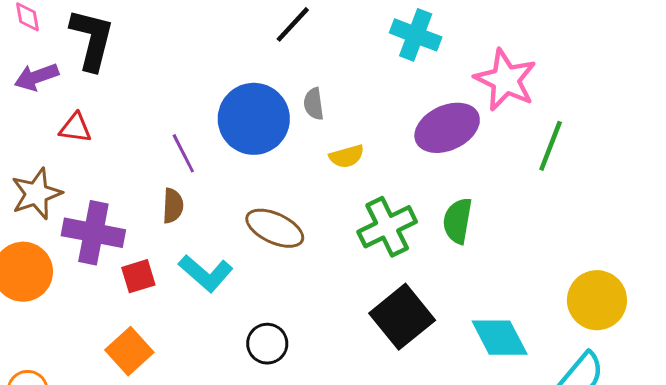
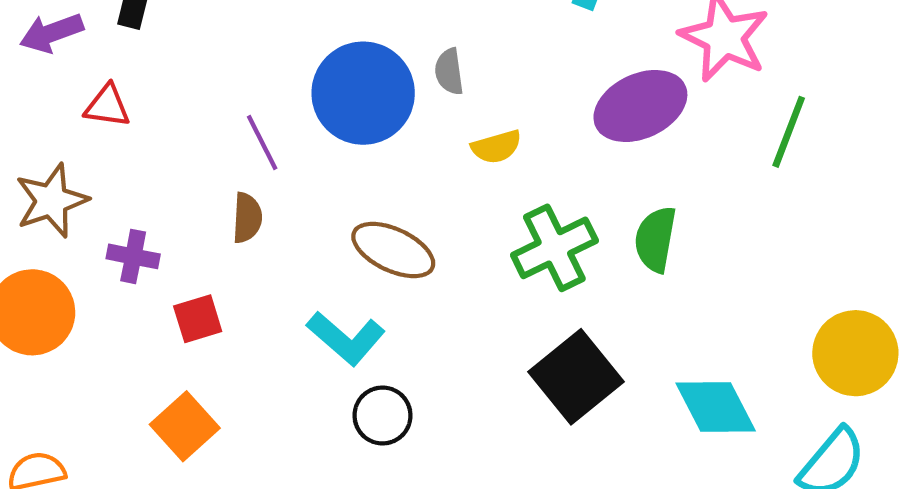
purple cross: (93, 233) -> (133, 256), size x0.6
cyan L-shape: (206, 273) -> (346, 338), moved

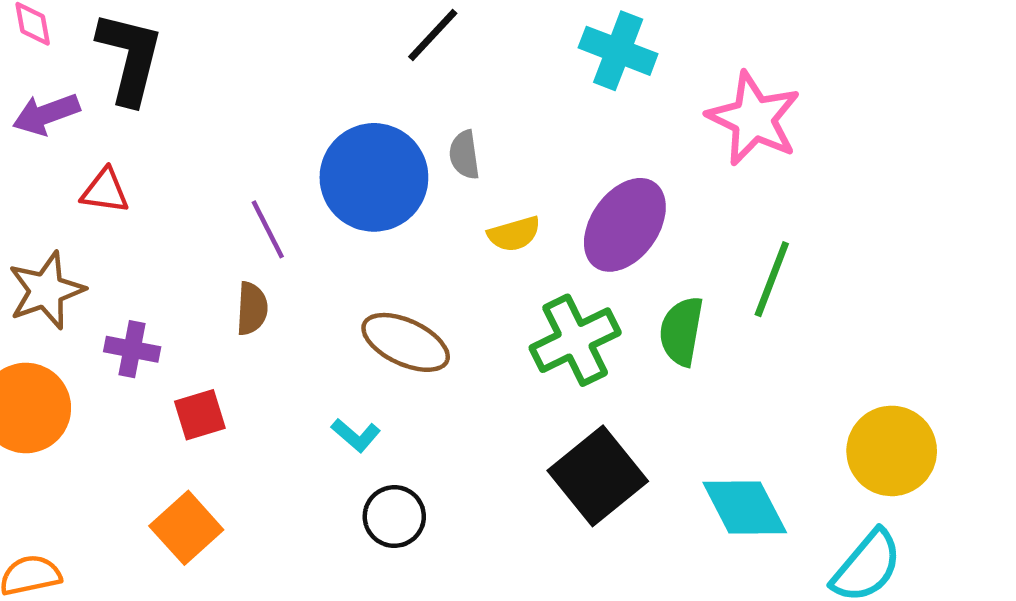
purple ellipse: (640, 106) -> (625, 225), moved, turned -30
green line: (789, 132) -> (772, 279), moved
cyan L-shape: (346, 338) -> (356, 435), size x0.6

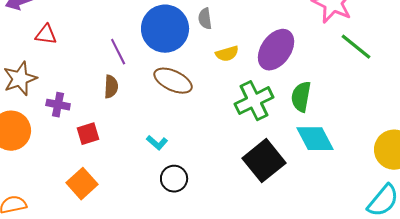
green line: (772, 279) -> (356, 47), moved, turned -72
brown ellipse: (406, 342) -> (173, 81), moved
cyan diamond: (745, 507) -> (315, 139), moved

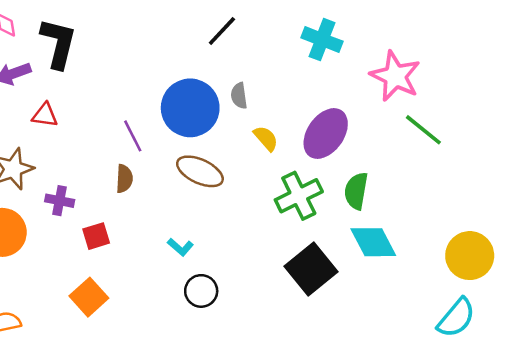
yellow semicircle: (227, 54) -> (266, 138), turned -115

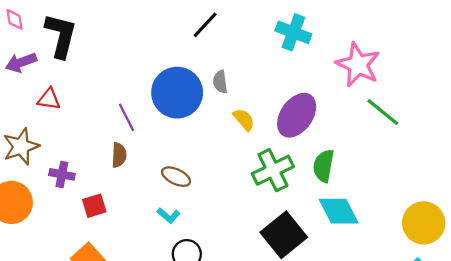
brown ellipse: (200, 171) -> (176, 177), moved, size x0.7

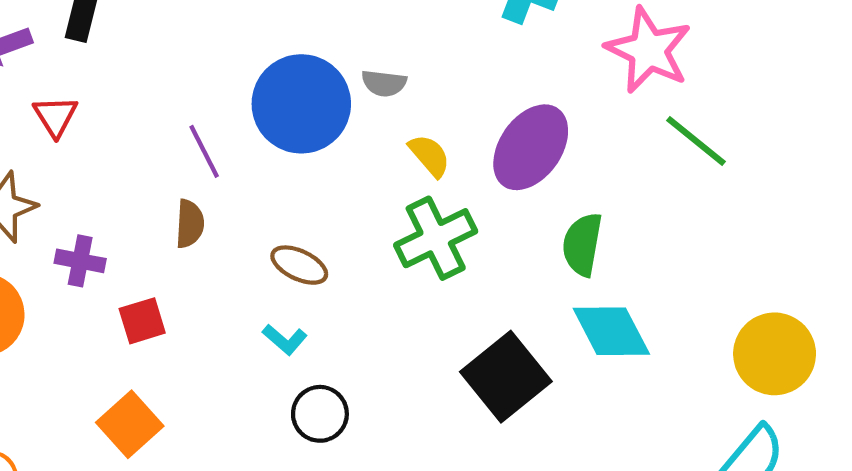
gray semicircle: (220, 82) -> (384, 83), turned -75
red triangle: (49, 99) -> (55, 116), turned 50
green cross: (273, 170) -> (436, 238), moved

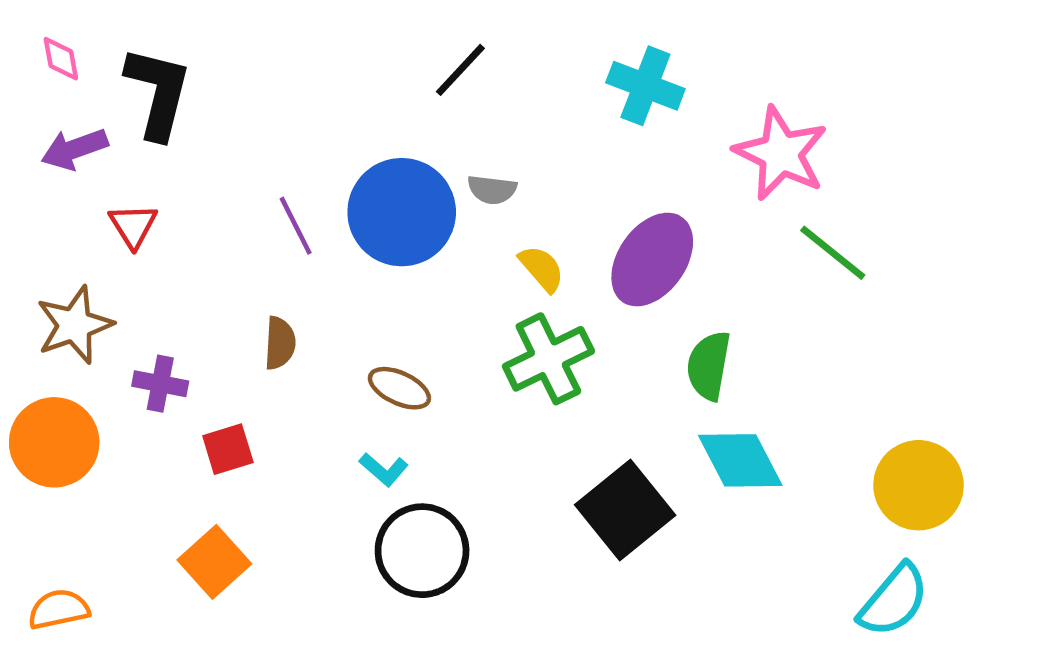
purple line: (204, 151) -> (296, 226), moved
black circle: (320, 414) -> (422, 551), size x1.5

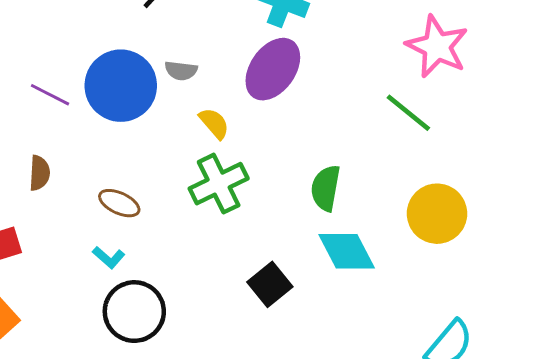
pink star: (781, 153) -> (437, 46), moved
purple line: (296, 226) -> (50, 95), turned -36
purple ellipse: (652, 260) -> (273, 69), moved
yellow circle: (919, 485) -> (437, 214), moved
black square: (625, 510) -> (270, 284), size x0.7

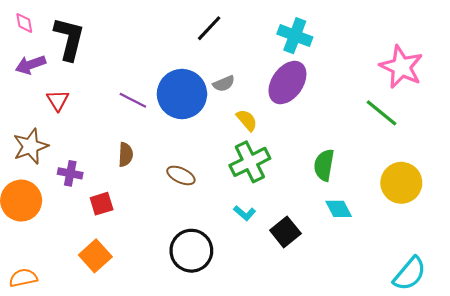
gray semicircle: (181, 71) -> (224, 84), turned -30
cyan diamond: (347, 251) -> (339, 209), size x0.7
cyan L-shape: (109, 257) -> (245, 213), moved

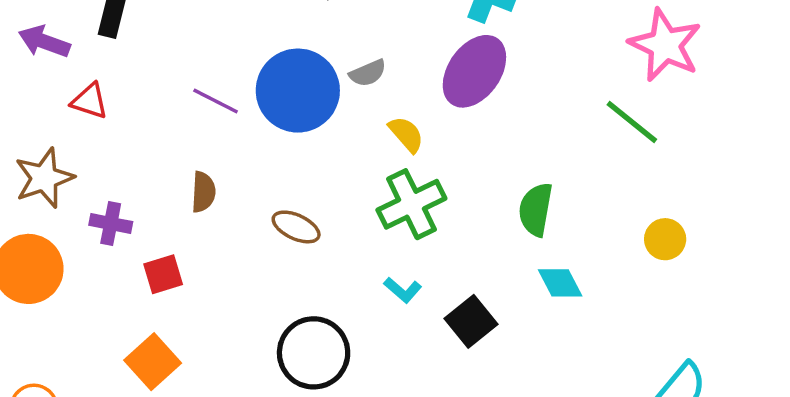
purple arrow: (31, 65) -> (44, 42), turned 40
red triangle: (58, 100) -> (90, 101), turned -40
yellow circle: (401, 183) -> (665, 239), size x0.6

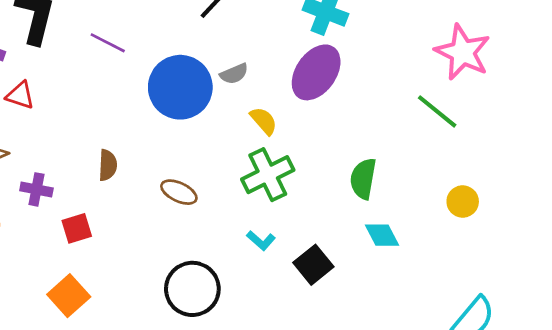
purple line: (216, 101) -> (108, 43), moved

